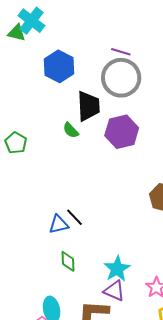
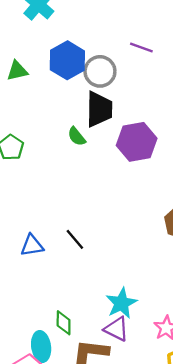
green triangle: (17, 33) -> (17, 71), moved, turned -30
gray circle: (121, 78) -> (100, 71), moved, size x0.7
blue triangle: (59, 224) -> (32, 245), moved
green diamond: (68, 261) -> (64, 323), moved

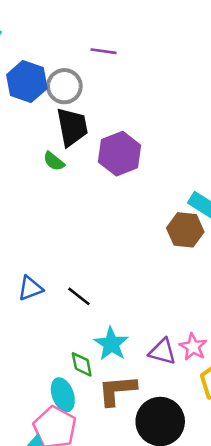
black line: (75, 239) -> (79, 296), moved
cyan star: (121, 303) -> (111, 344), moved
purple triangle: (117, 329) -> (162, 352), moved

